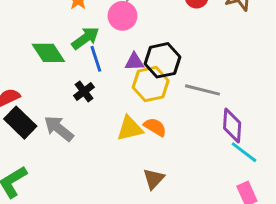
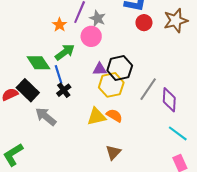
blue line: (96, 59) -> (58, 74), moved
gray line: (202, 90) -> (148, 89), turned -70
black rectangle: (20, 123) -> (28, 90), moved
purple diamond: (232, 125) -> (169, 100), moved

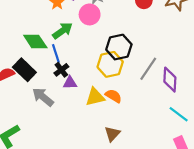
purple triangle: (100, 69) -> (70, 83), moved

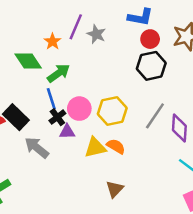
pink circle: (90, 14) -> (79, 109), moved
green diamond: (35, 42) -> (28, 61), moved
black hexagon: (119, 47) -> (151, 66), moved

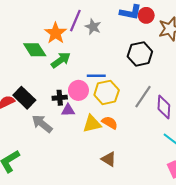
red circle: (150, 39) -> (146, 15), moved
orange star: (52, 41) -> (56, 33), size x1.5
blue line: (51, 99) -> (96, 76), moved, turned -72
black cross: (57, 117) -> (60, 98), turned 32
brown triangle: (115, 189) -> (109, 159), turned -42

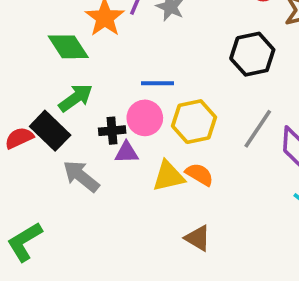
green arrow: (61, 60) -> (76, 98), moved
blue line: (96, 76) -> (158, 83), moved

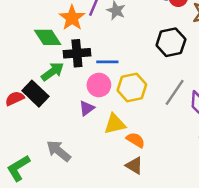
black cross: (112, 131) -> (77, 53), moved, size x1.5
purple triangle: (127, 153) -> (87, 108), turned -35
orange semicircle: (199, 174) -> (136, 140), moved
gray arrow: (81, 176) -> (59, 151), moved

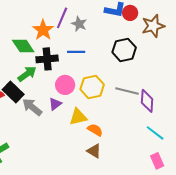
blue line: (107, 62) -> (76, 52), moved
gray line: (175, 92) -> (127, 91), turned 70
gray arrow: (59, 151) -> (32, 107), moved

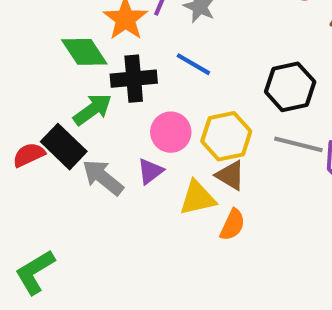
black hexagon: (124, 50) -> (290, 87), moved
blue line: (76, 52) -> (193, 64), turned 30
orange semicircle: (95, 130) -> (233, 225), turned 84
brown triangle: (94, 151) -> (230, 175), moved

